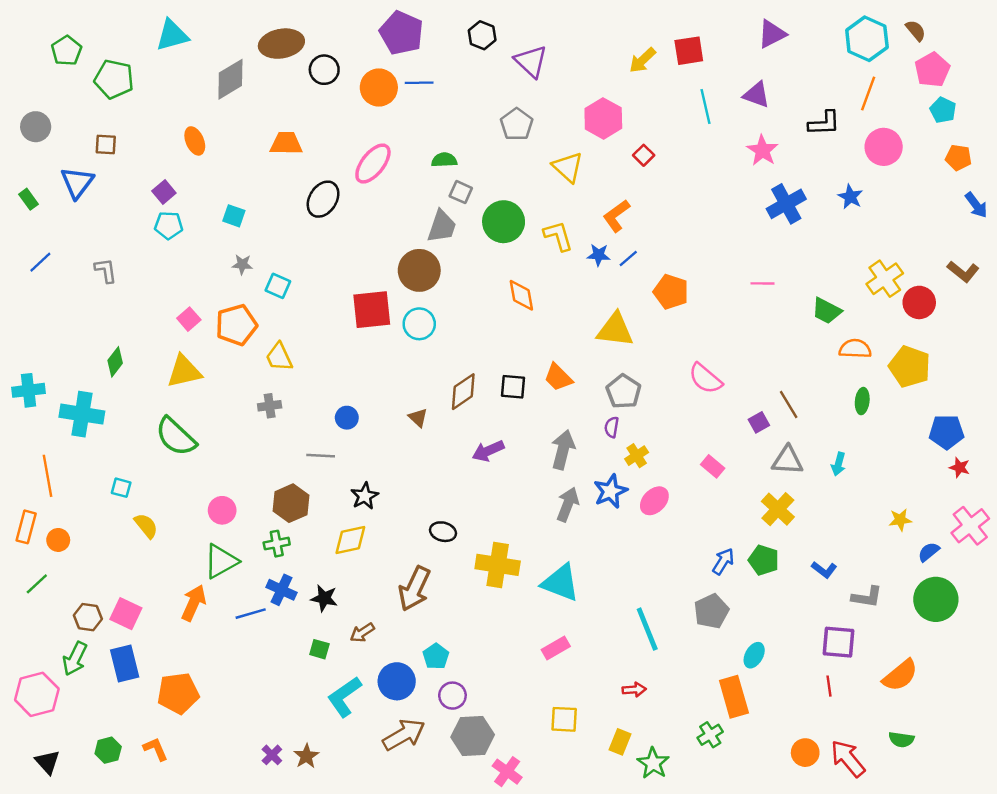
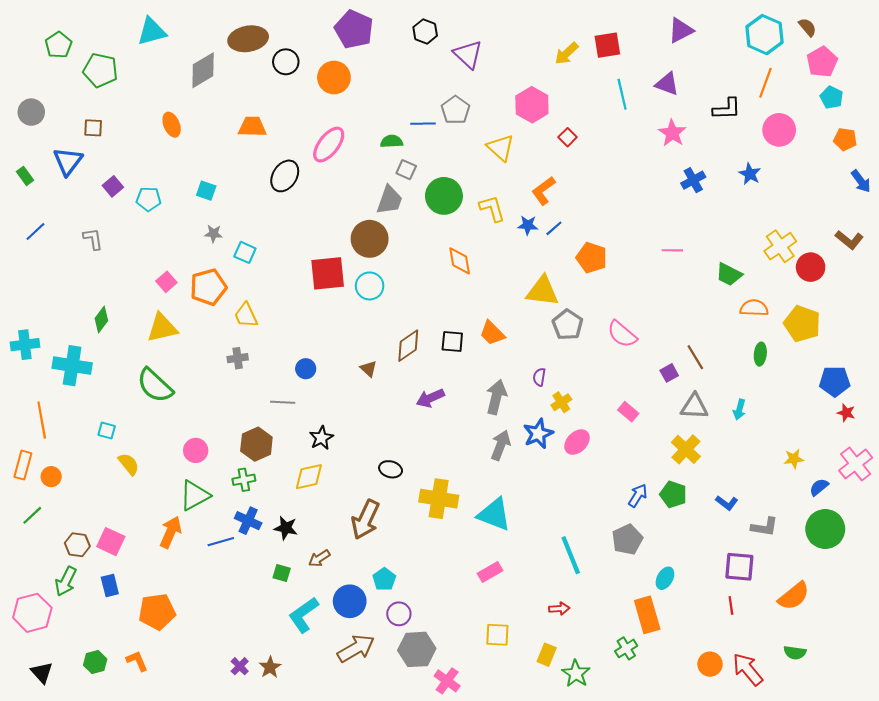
blue line: (419, 83) -> (423, 124), moved
purple square: (164, 192) -> (113, 186), moved
blue cross: (786, 204) -> (693, 180), size x0.7
gray pentagon: (623, 392) -> (568, 325), moved
blue rectangle: (125, 663) -> (110, 586), size x0.7

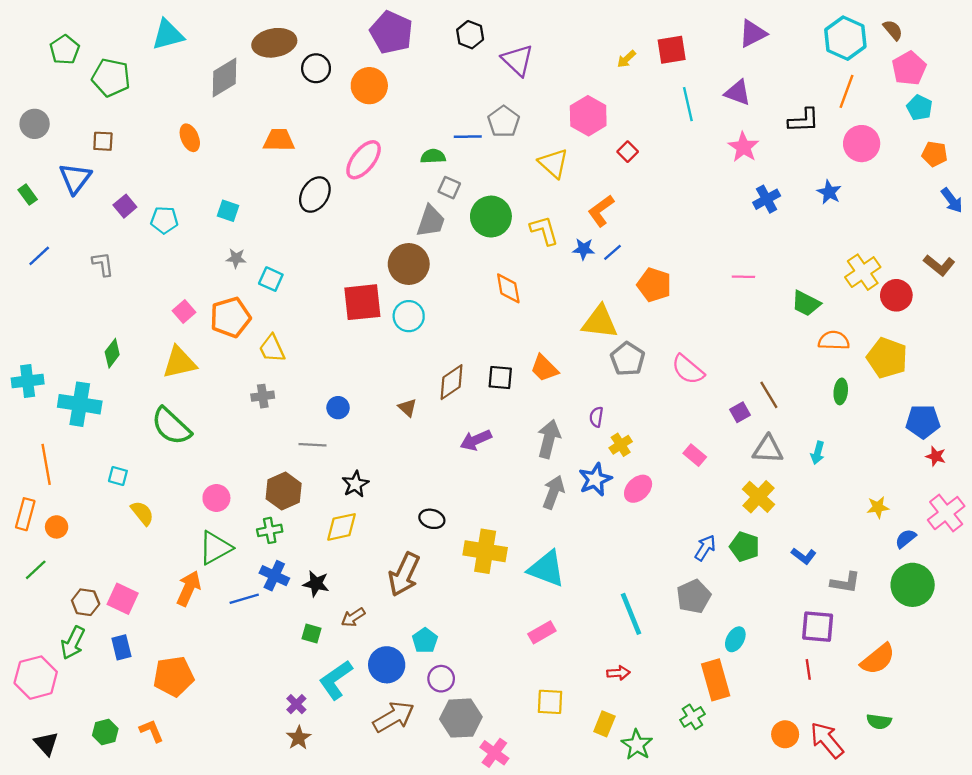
yellow arrow: (567, 53) -> (626, 59), size x0.7
purple cross: (240, 666) -> (296, 704), moved

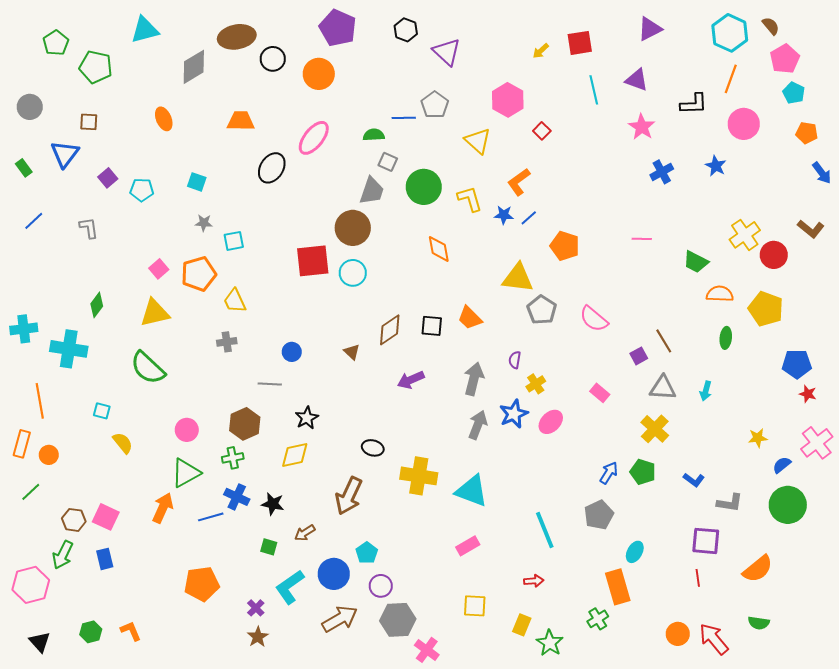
cyan square: (271, 279) -> (234, 241), turned -35
orange pentagon: (174, 676) -> (202, 584), moved

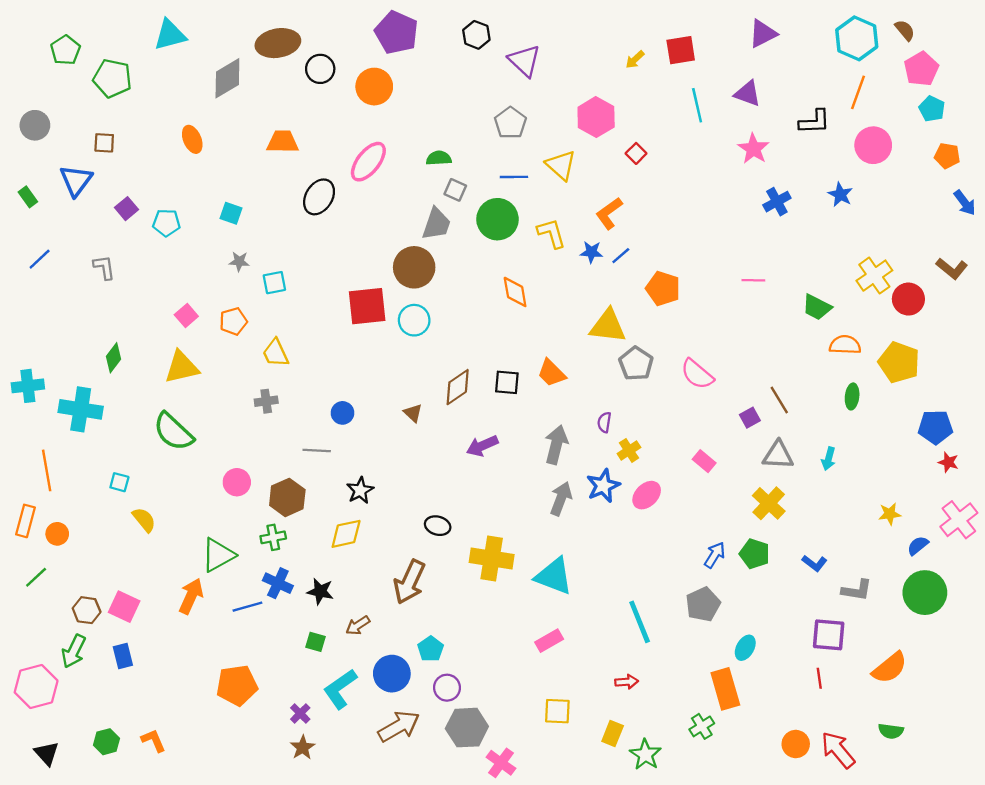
blue line: (404, 118) -> (514, 177), moved
orange pentagon: (199, 274) -> (233, 321), size x0.7
pink circle: (187, 430) -> (237, 482), moved

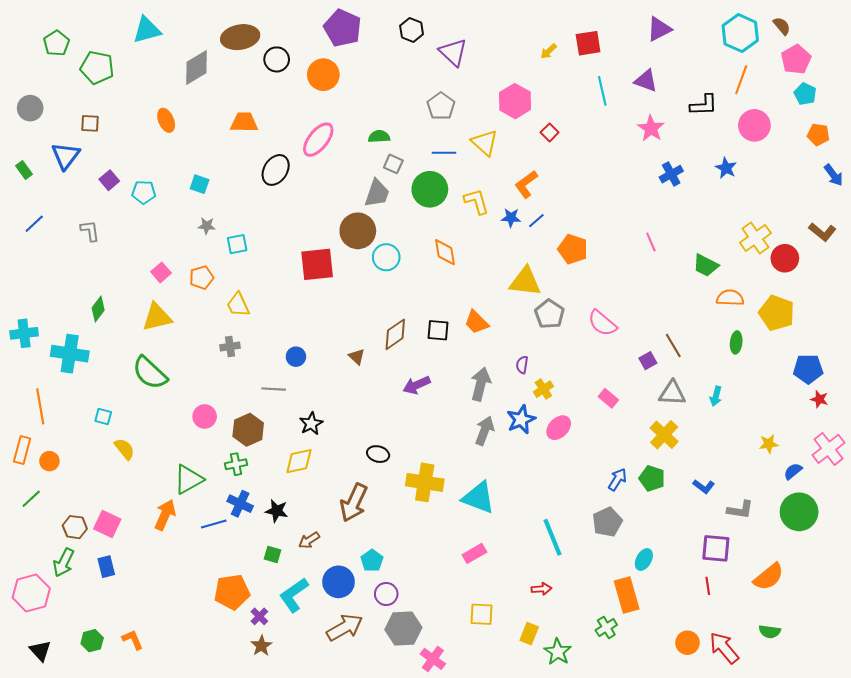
pink line: (753, 280) -> (651, 242), turned 66
cyan circle: (414, 320) -> (386, 257), moved
orange pentagon: (237, 685) -> (232, 592), moved

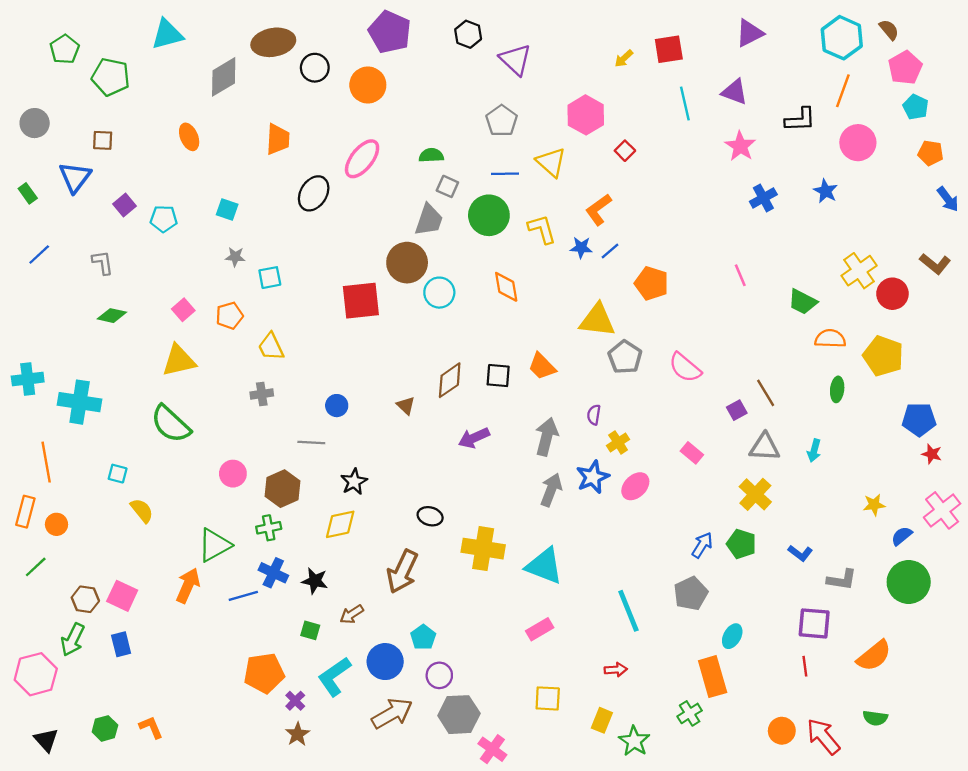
orange trapezoid: (244, 122) -> (278, 139), turned 92
green diamond: (98, 309) -> (112, 316), moved, turned 65

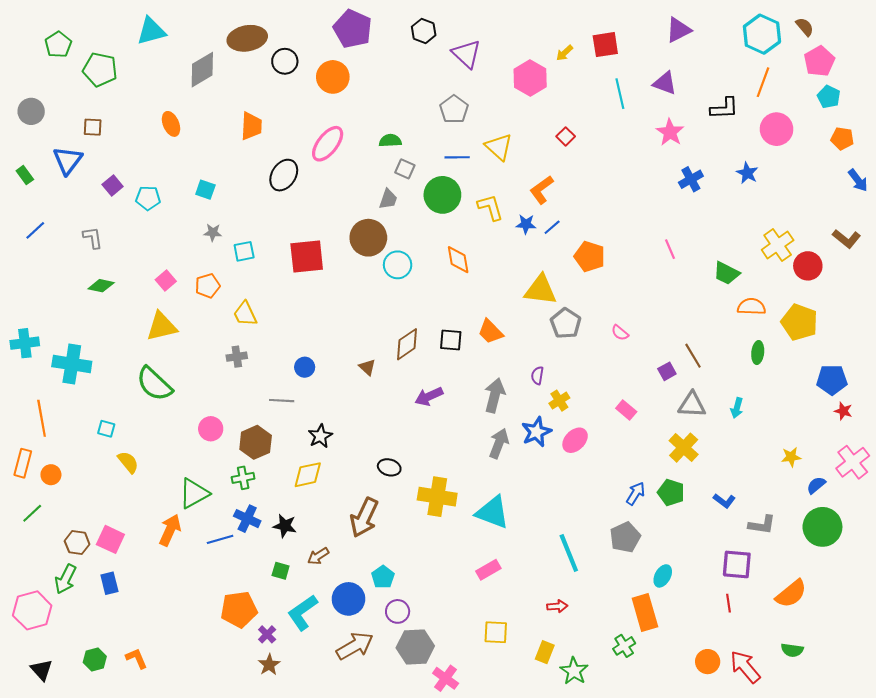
pink hexagon: (586, 115) -> (530, 78), moved
gray trapezoid: (429, 220) -> (388, 199), size x0.7
red square: (361, 301) -> (307, 256), moved
pink semicircle: (685, 368) -> (620, 333), size x0.6

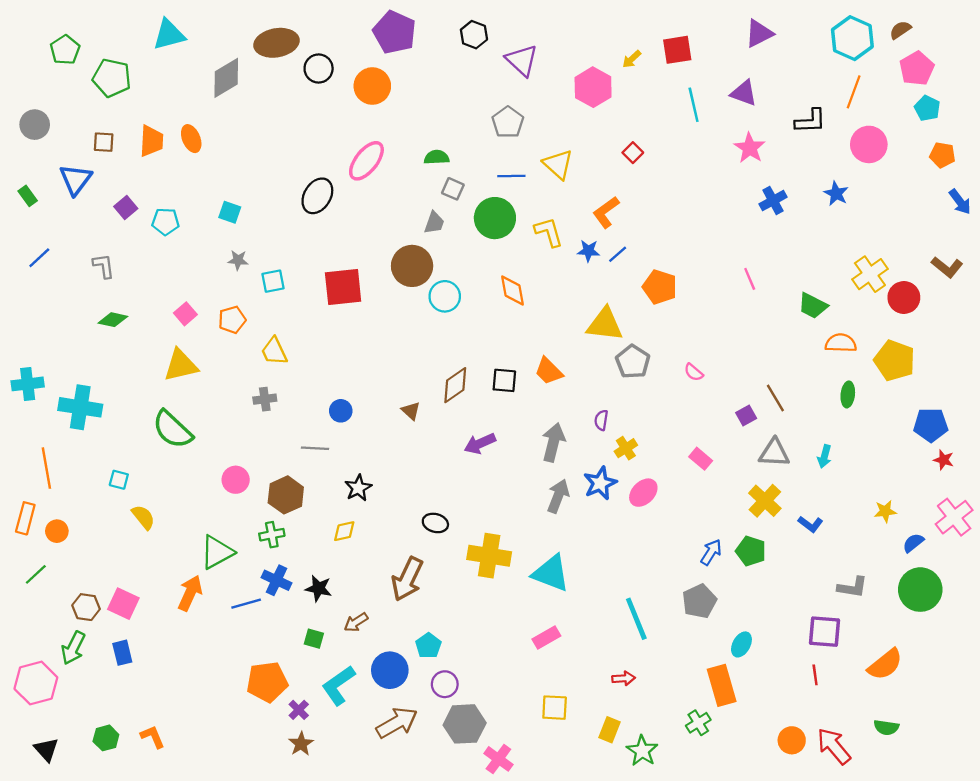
brown semicircle: (805, 27) -> (900, 30), turned -84
orange trapezoid: (251, 126) -> (151, 141), moved
yellow diamond: (308, 475) -> (344, 531), size x0.7
blue L-shape: (724, 501) -> (810, 524), moved

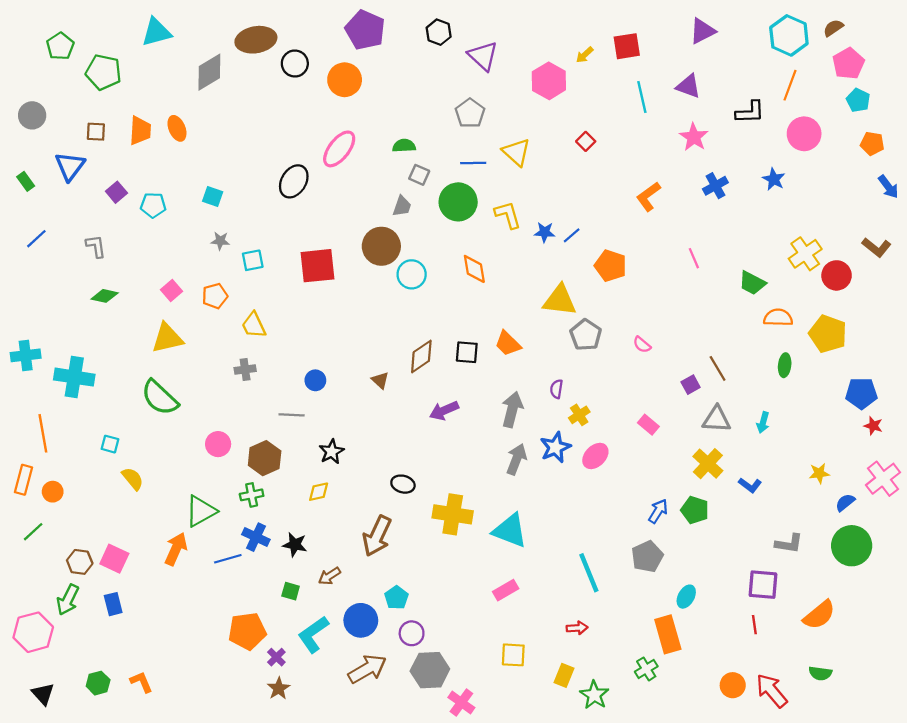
orange L-shape: (606, 212) -> (648, 196), moved

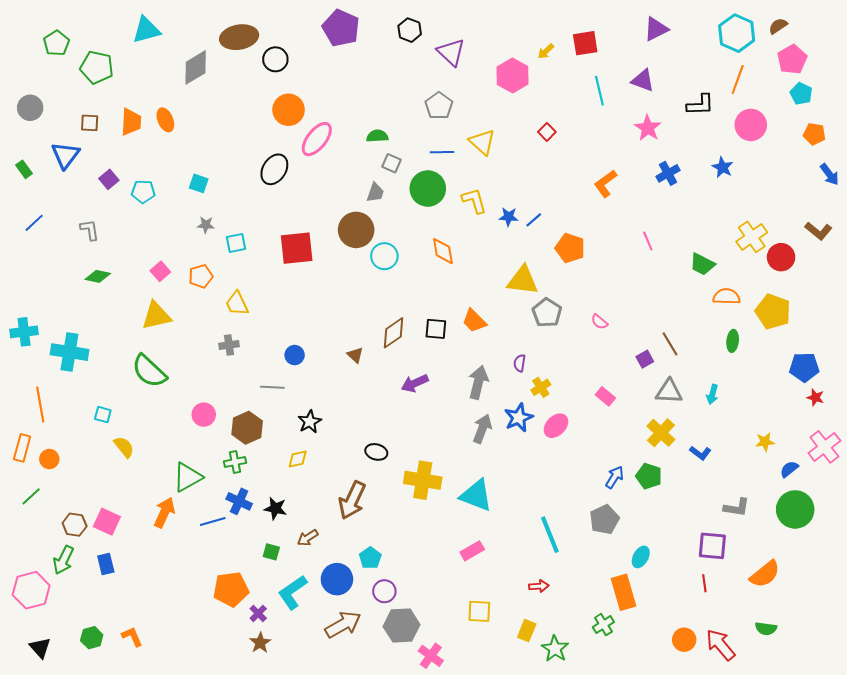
orange circle: (345, 80) -> (289, 110), moved

